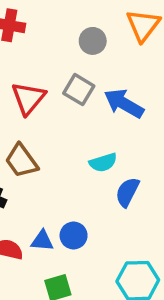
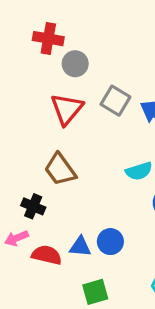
gray circle: (93, 41) -> (75, 64), moved

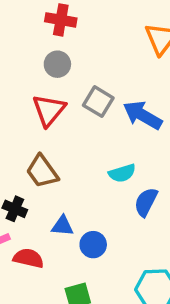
red cross: (48, 39) -> (61, 20), moved
blue triangle: (80, 247) -> (63, 226), moved

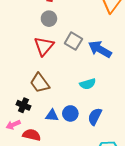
blue semicircle: (146, 202) -> (95, 117), moved
blue circle: (93, 245) -> (70, 113), moved

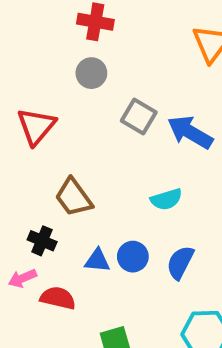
red triangle: (44, 46) -> (36, 126), moved

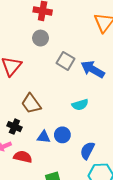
blue semicircle: (180, 262) -> (87, 151), moved

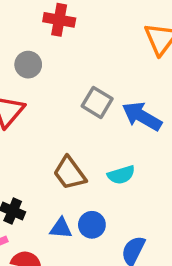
gray circle: (41, 38) -> (28, 65), moved
brown trapezoid: (31, 104) -> (70, 173), moved

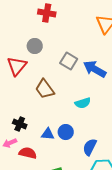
gray circle: (28, 65) -> (35, 46), moved
brown trapezoid: (70, 173) -> (45, 89), moved

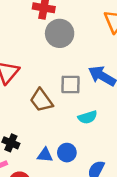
gray circle: (35, 46) -> (60, 33), moved, size x1.5
gray square: (69, 61) -> (71, 84), moved, turned -30

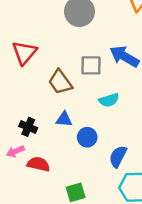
blue triangle: (45, 155) -> (64, 119), moved

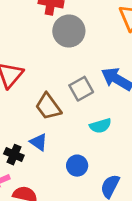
gray square: (91, 65) -> (81, 89), turned -30
blue triangle: (64, 119) -> (39, 142), moved, turned 30

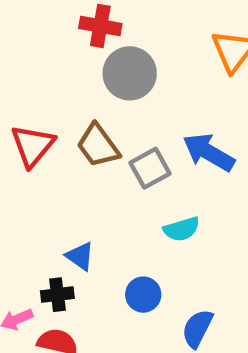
brown trapezoid: (48, 107) -> (98, 146), moved
black cross: (14, 155) -> (57, 295), moved, turned -30

